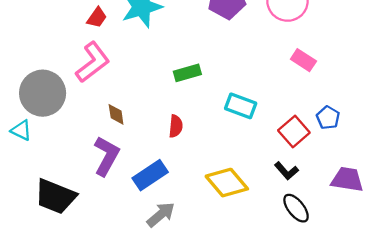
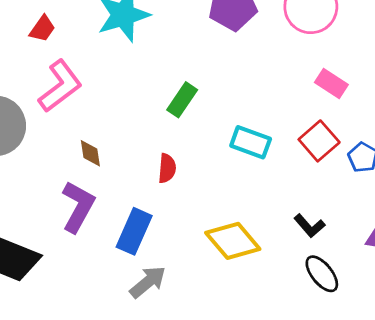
red trapezoid: (97, 18) -> (42, 29), moved
green rectangle: (187, 73) -> (182, 100), turned -40
red square: (294, 131) -> (319, 141), moved
blue rectangle: (150, 175) -> (134, 231), turned -32

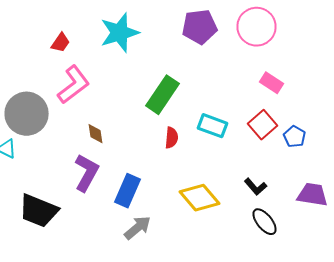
green rectangle: (182, 100) -> (162, 95), size x1.5
red semicircle: (167, 168) -> (172, 138), moved

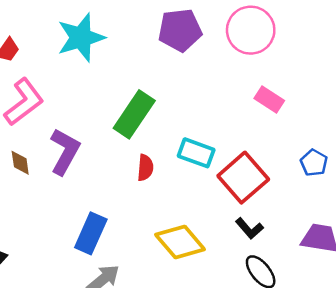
red square: (262, 125) -> (243, 178), moved, size x1.4
brown diamond: (96, 134) -> (20, 163), moved
blue pentagon: (294, 137) -> (314, 163), moved
purple L-shape: (86, 173) -> (65, 152), moved

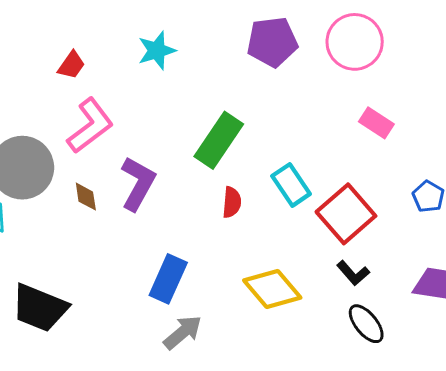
cyan star: (81, 38) -> (157, 51), size x0.7
cyan rectangle: (196, 153) -> (291, 185), turned 36

